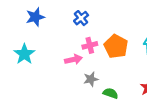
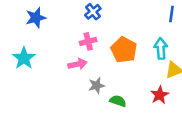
blue cross: (81, 18) -> (93, 12), moved
pink cross: (90, 45) -> (88, 41), moved

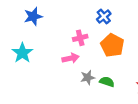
blue cross: (93, 12) -> (104, 16), moved
green semicircle: (118, 101) -> (107, 82), moved

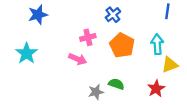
pink arrow: (71, 58) -> (78, 59), turned 35
gray star: (88, 77) -> (96, 92), moved

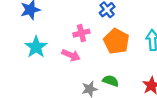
cyan star: (27, 53) -> (36, 47), moved

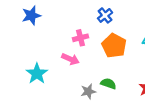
cyan star: (36, 47) -> (37, 74), moved

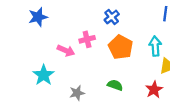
pink arrow: (70, 59) -> (66, 50), moved
gray star: (88, 91) -> (77, 93), moved

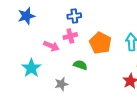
blue cross: (112, 17) -> (74, 16), moved, turned 32
green semicircle: (115, 85) -> (80, 65), moved

